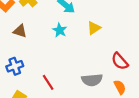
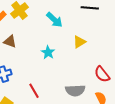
cyan star: (60, 30) -> (48, 52), moved

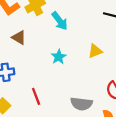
cyan arrow: (54, 20) -> (60, 21), moved

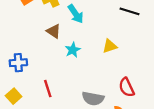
brown triangle: (19, 38) -> (54, 31), moved

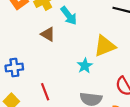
yellow triangle: (110, 46) -> (105, 46), size x1.5
cyan star: (73, 50) -> (85, 66), moved

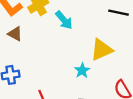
brown triangle: (48, 34) -> (15, 34), moved

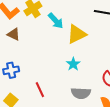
yellow triangle: (102, 50) -> (77, 34), moved

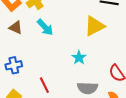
cyan arrow: (56, 21) -> (45, 27), moved
yellow triangle: (77, 34) -> (95, 26), moved

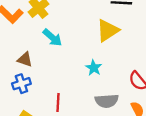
brown triangle: (16, 27) -> (25, 59), moved
red line: (44, 85) -> (58, 102), turned 35

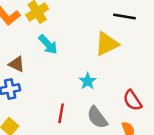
gray semicircle: (107, 101) -> (97, 117), turned 50
red line: (58, 102) -> (61, 113), moved

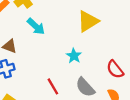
red line: (61, 113) -> (53, 86), turned -35

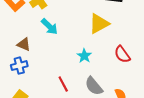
red semicircle: (115, 69) -> (122, 54), moved

